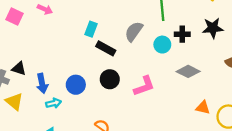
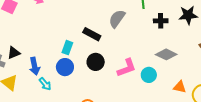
cyan rectangle: (91, 29) -> (67, 48), moved
cyan circle: (162, 45) -> (149, 75), moved
black triangle: (19, 69) -> (14, 53), turned -40
cyan arrow: (54, 103) -> (45, 84), turned 64

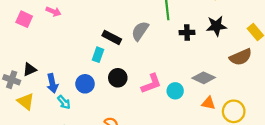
black rectangle: (92, 34) -> (112, 37), moved
cyan rectangle: (67, 48) -> (98, 55), moved
gray diamond: (166, 54) -> (204, 78), moved

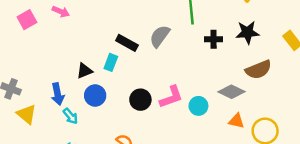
pink square: (24, 19) -> (27, 20), turned 35
brown semicircle: (241, 57) -> (258, 70), moved
black triangle: (30, 69) -> (84, 71), moved
black circle: (118, 78) -> (140, 100), moved

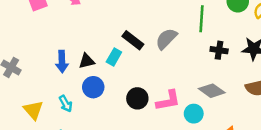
gray diamond: (231, 92) -> (212, 91), moved
blue arrow: (58, 94) -> (62, 62), moved
yellow triangle: (27, 114) -> (33, 110), moved

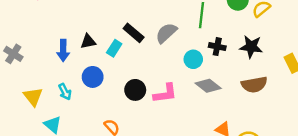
black triangle: (87, 61) -> (88, 41), moved
cyan circle: (194, 114) -> (193, 59), moved

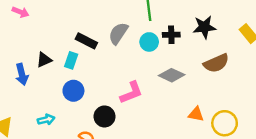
cyan circle: (193, 59) -> (149, 42), moved
blue circle: (93, 77) -> (73, 91), moved
black circle: (135, 90) -> (105, 116), moved
cyan arrow: (65, 92) -> (46, 120), moved, turned -63

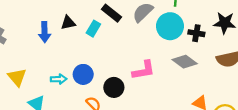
black cross: (171, 35) -> (196, 33), moved
cyan circle: (149, 42) -> (170, 26), size x1.5
blue circle: (73, 91) -> (83, 74), moved

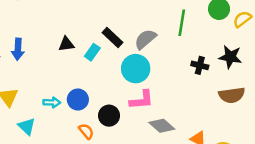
cyan circle: (170, 26) -> (136, 69), moved
blue arrow: (45, 32) -> (18, 49), moved
gray diamond: (185, 62) -> (162, 126), moved

